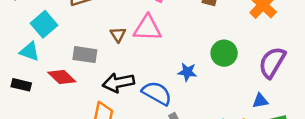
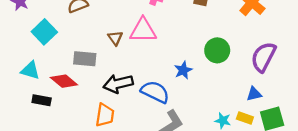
cyan triangle: (30, 51) -> (30, 70), moved
blue star: (187, 72) -> (183, 70), turned -30
black rectangle: (21, 85) -> (42, 100), moved

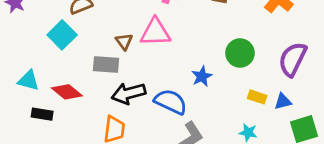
cyan square: (44, 32) -> (62, 35), moved
gray rectangle: (85, 59) -> (106, 64), moved
yellow rectangle: (245, 118) -> (257, 97), moved

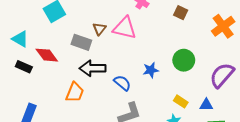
yellow rectangle: (257, 97) -> (181, 101), moved
blue semicircle: (171, 102) -> (122, 83), size x0.7

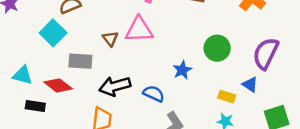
gray rectangle: (81, 42) -> (80, 61), moved
blue triangle: (206, 105) -> (250, 84), moved, turned 48

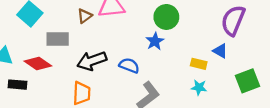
brown triangle: (110, 39) -> (85, 16), turned 35
green circle: (217, 48) -> (166, 17), moved

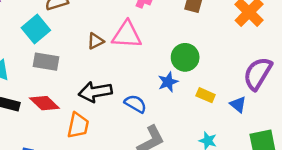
gray rectangle: (58, 39) -> (46, 62), moved
red diamond: (38, 64) -> (44, 103), moved
yellow rectangle: (199, 64) -> (206, 95), moved

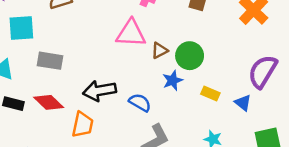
cyan square: (36, 29) -> (21, 28), moved, turned 36
brown triangle: (96, 41) -> (160, 50), moved

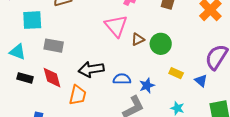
pink triangle: (131, 33) -> (116, 26), turned 45
blue star: (173, 80) -> (147, 86), moved
red diamond: (49, 102) -> (52, 78), turned 30
blue semicircle: (140, 103) -> (122, 79), turned -30

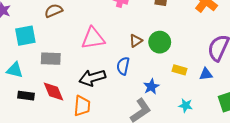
pink triangle: (116, 26) -> (93, 38), moved, turned -50
blue semicircle: (122, 79) -> (123, 66), moved, turned -72
blue triangle: (201, 81) -> (206, 74), turned -40

